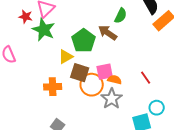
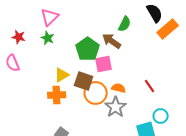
red star: (26, 17) -> (19, 37), moved
green star: (44, 30) -> (48, 38), size x0.6
yellow triangle: (66, 57) -> (62, 75), moved
pink square: (105, 72) -> (104, 64), moved

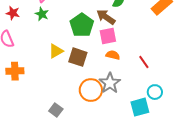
pink square: (104, 64) -> (108, 36), moved
orange semicircle: (119, 88) -> (113, 55), moved
orange circle: (96, 93) -> (91, 90), moved
orange cross: (57, 95) -> (15, 71), moved

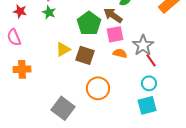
gray star: (110, 83) -> (143, 45), moved
cyan circle: (155, 92) -> (149, 83), moved
gray square: (56, 110) -> (63, 108), size x1.6

